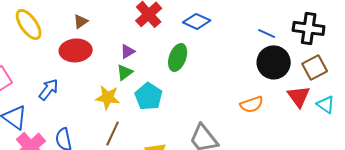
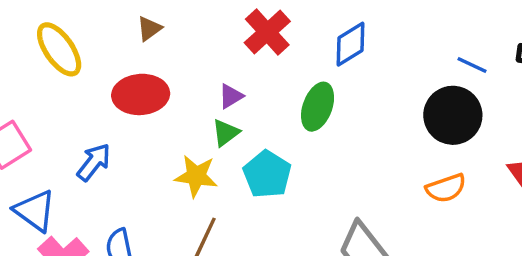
brown triangle: (81, 21) -> (149, 29), moved
blue diamond: (197, 21) -> (351, 44), turned -56
black circle: (274, 62) -> (453, 115), moved

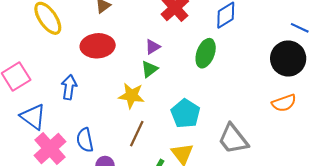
blue arrow: (94, 162) -> (69, 87), turned -30
cyan pentagon: (267, 174) -> (185, 114), moved

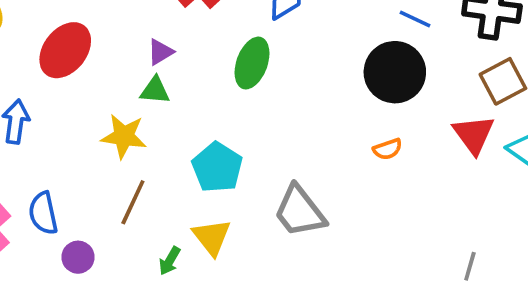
red ellipse: (98, 46) -> (65, 50), turned -48
green triangle: (149, 69) -> (155, 90), turned 42
orange semicircle: (284, 103) -> (388, 149), size x0.7

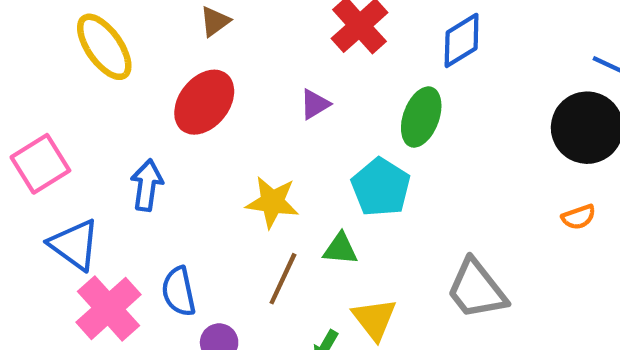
green triangle: (155, 90) -> (340, 249), moved
cyan pentagon: (217, 167) -> (381, 187), moved

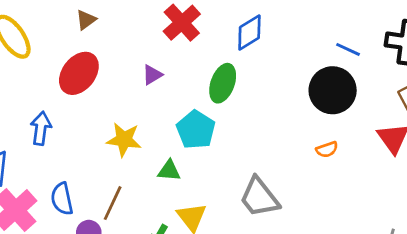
brown line: (283, 279) -> (113, 203), moved

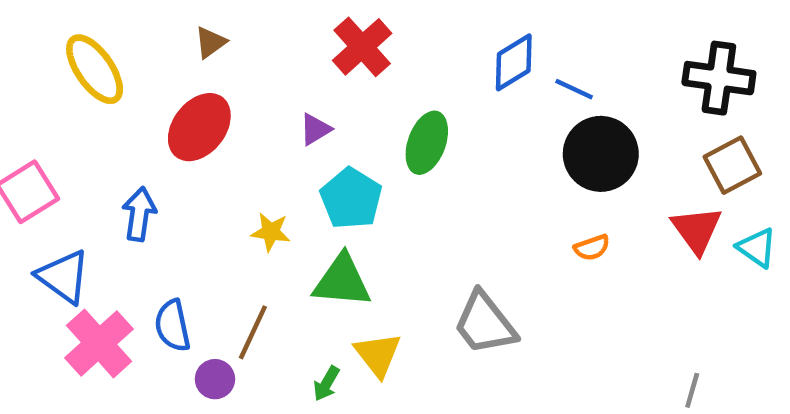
blue diamond: (249, 32) -> (514, 62), moved
blue line: (348, 49) -> (574, 89), moved
cyan pentagon: (196, 130) -> (351, 198), moved
yellow star: (124, 140) -> (271, 232), size x0.7
green triangle: (169, 171) -> (342, 281), size x1.6

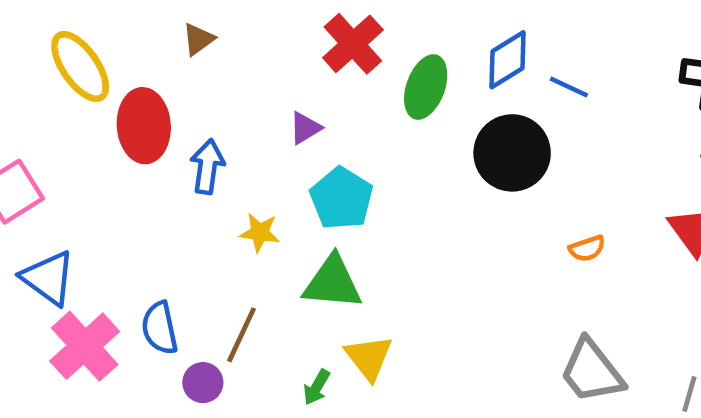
red ellipse: (199, 127) -> (144, 126), moved, turned -42
green ellipse: (427, 143) -> (426, 87), moved
black circle: (601, 154) -> (512, 153), moved
blue arrow: (139, 214) -> (207, 167), moved
gray trapezoid: (485, 323) -> (592, 371), moved

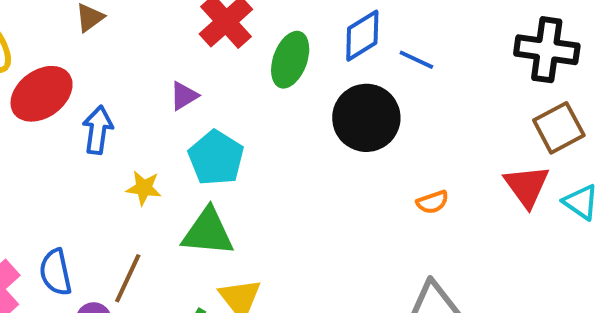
red ellipse: (144, 126) -> (42, 94), turned 58

